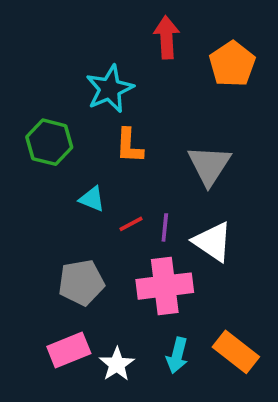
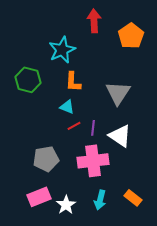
cyan triangle: (92, 199) -> (67, 107), moved
orange rectangle: (236, 352) -> (133, 198), size x0.7

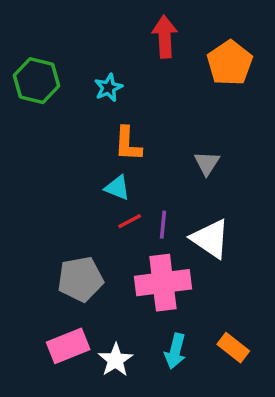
cyan star: (62, 50) -> (109, 88), size x0.6
green hexagon: (28, 80) -> (36, 81), moved
gray triangle: (118, 93) -> (207, 163), size x0.6

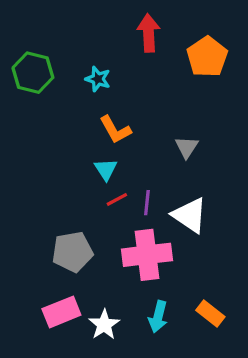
cyan star: (109, 88) -> (98, 79), turned -30
orange L-shape: (128, 144) -> (115, 130), turned -32
cyan triangle: (117, 188) -> (106, 169), turned 35

